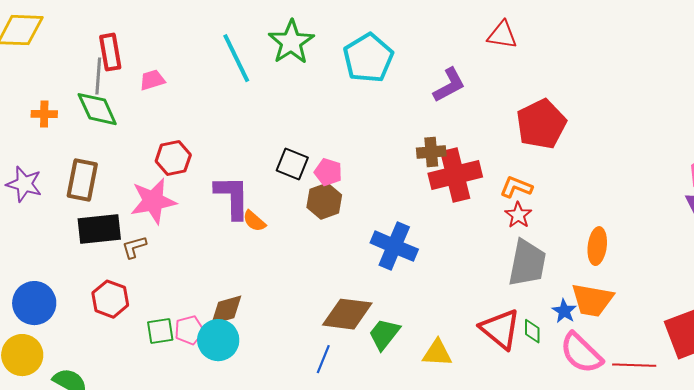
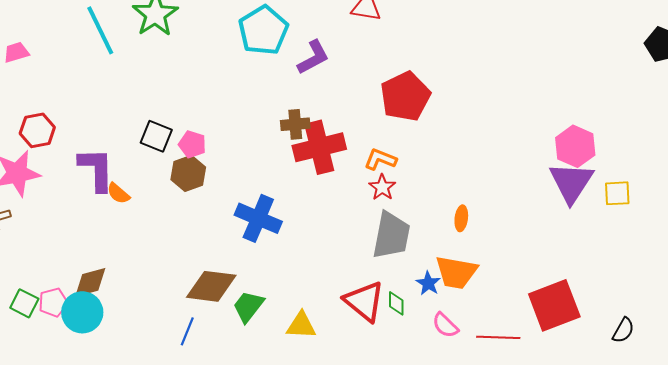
cyan pentagon: (368, 58) -> (263, 30), moved
orange ellipse: (597, 246) -> (461, 218), size x0.7
green square: (160, 331) -> (24, 303), turned 36
pink semicircle: (581, 353) -> (445, 325), size x0.6

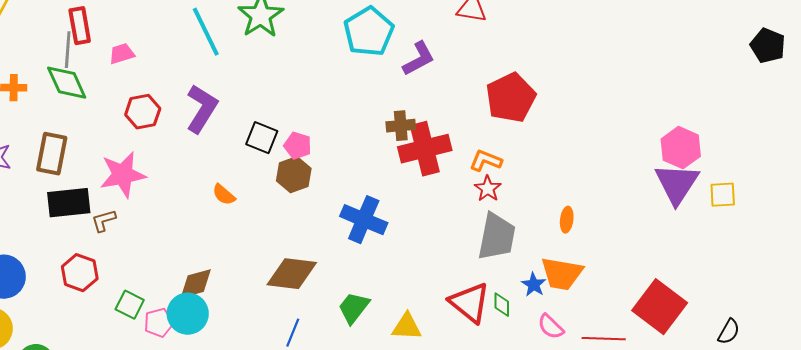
red hexagon: (37, 130) -> (143, 112), moved
purple L-shape: (96, 169) -> (202, 109), moved, turned 33
brown diamond: (211, 286) -> (292, 274), moved
pink pentagon: (53, 302) -> (159, 323), moved
red square: (554, 305) -> (660, 307), turned -32

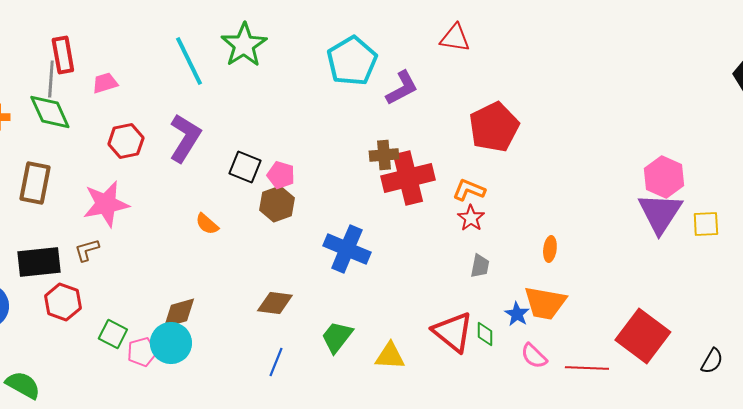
black rectangle: (69, 203) -> (39, 262), moved
gray trapezoid: (497, 237) -> (480, 266), size x0.5
brown diamond: (292, 274) -> (275, 303), size x0.7

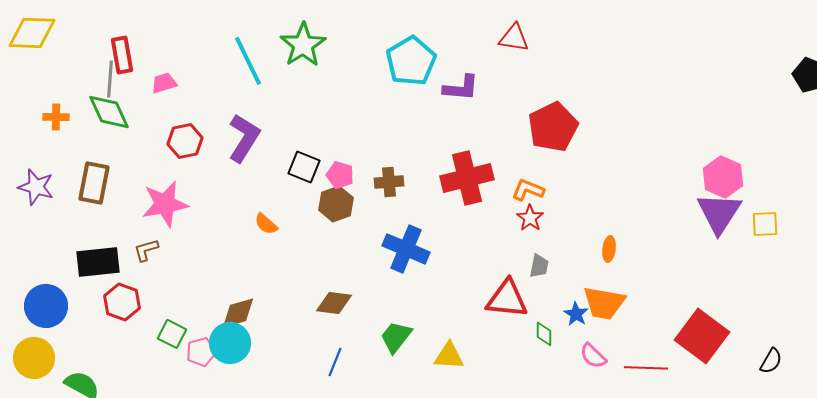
purple L-shape: (402, 88) -> (461, 88), turned 33
brown cross: (384, 155) -> (389, 182), moved
red triangle: (453, 332) -> (507, 299), moved, turned -33

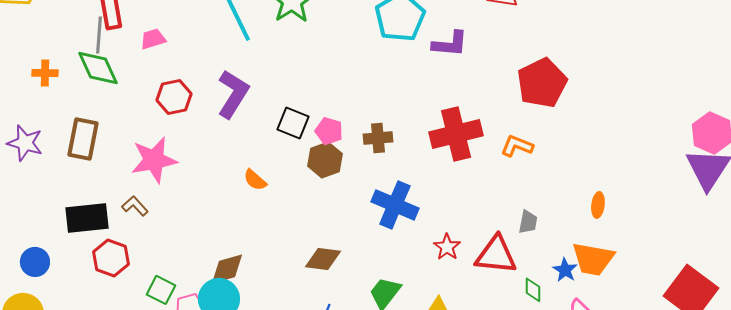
red star: (530, 218) -> (447, 247), moved
brown L-shape: (146, 250) -> (135, 206), turned 64
blue circle: (46, 306) -> (35, 262), size x0.7

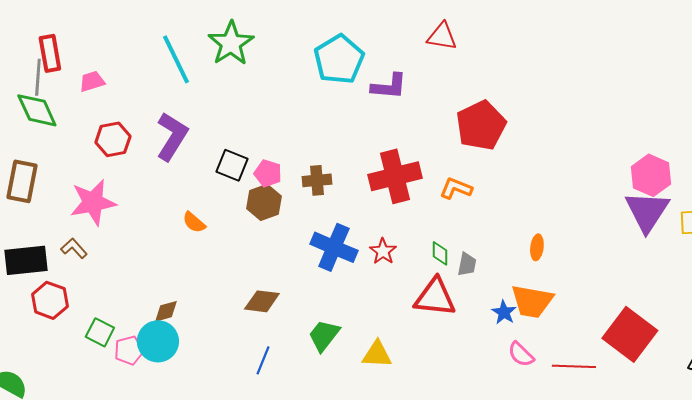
red star: (447, 247) -> (383, 251), moved
brown diamond: (227, 269) -> (166, 311), size x0.7
green diamond: (533, 290) -> (440, 253), moved

